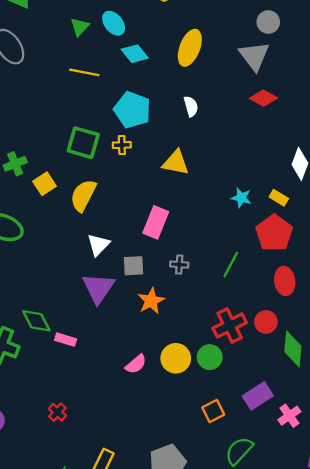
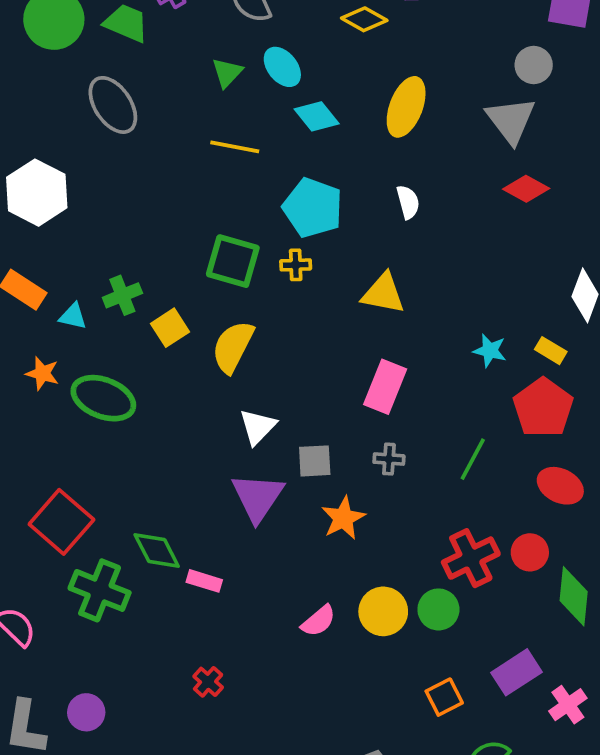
pink rectangle: (156, 222) -> (385, 387), moved
red ellipse: (285, 281) -> (560, 486), turned -56
red cross: (57, 412) -> (208, 682), moved

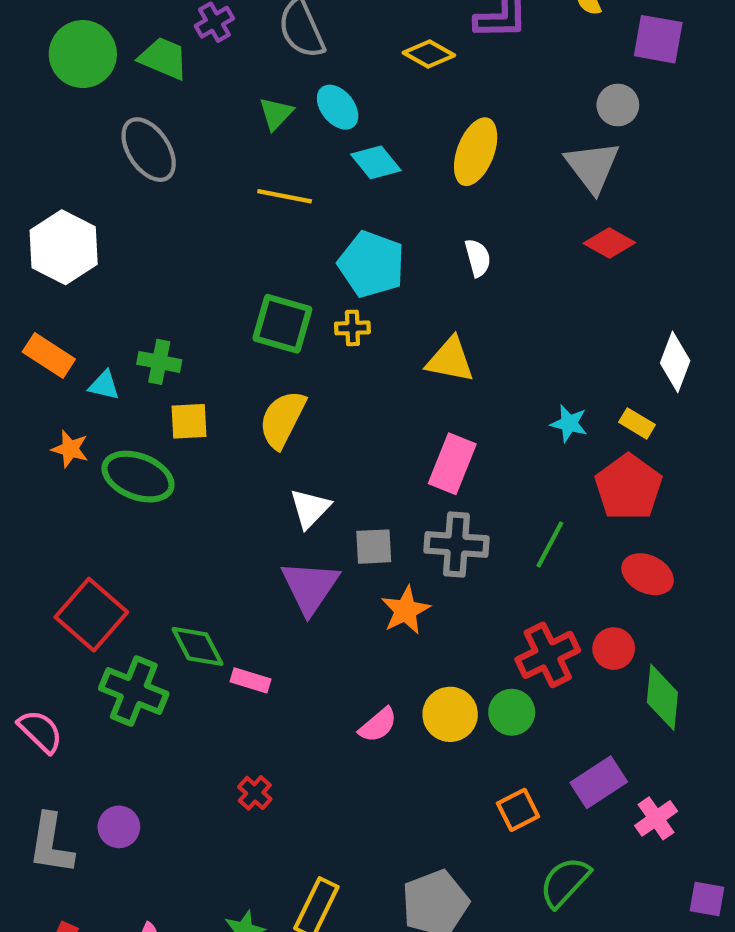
green cross: (122, 295) -> (159, 362), turned 33
yellow square: (170, 328) -> (189, 421), moved, turned 30
gray cross: (389, 459) -> (456, 544), size x1.8

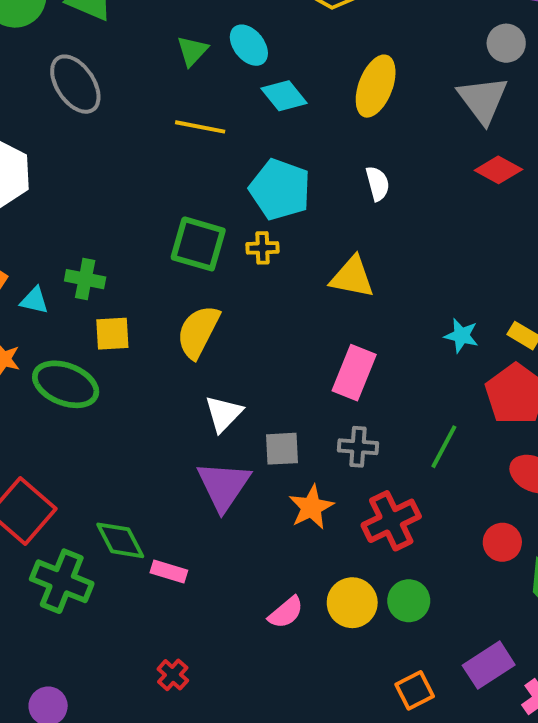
gray cross: (456, 544) -> (358, 447), size x0.7
red cross: (548, 655) -> (391, 521), moved

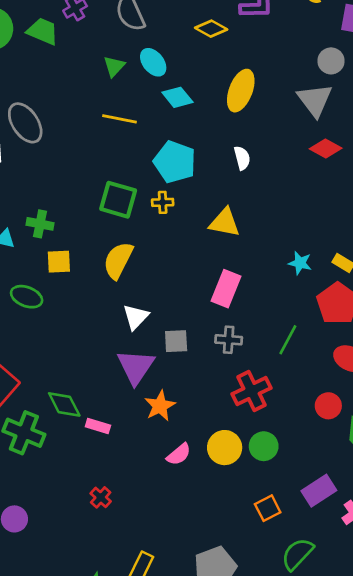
gray ellipse: (75, 84) -> (25, 123), moved
green ellipse: (66, 384) -> (27, 297), size x0.7
orange star: (311, 507) -> (160, 406), moved

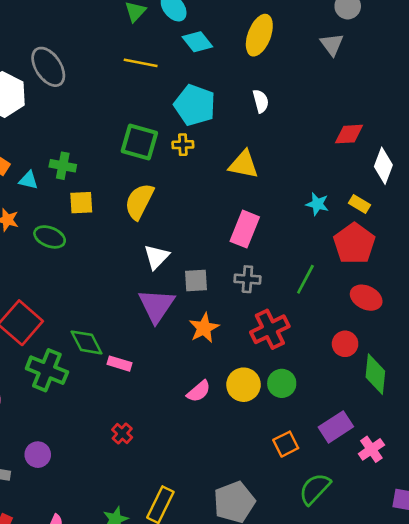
gray triangle: (315, 100) -> (332, 44), size x0.7
red diamond: (326, 148) -> (349, 134), moved, turned -32
orange star: (160, 406) -> (204, 328), moved

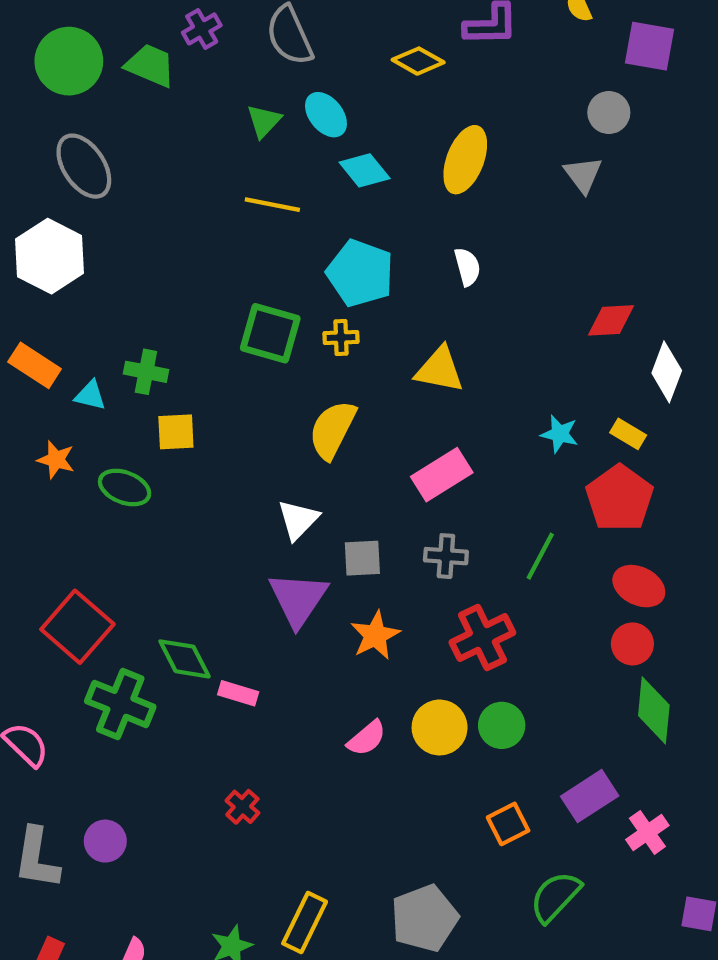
gray ellipse: (48, 67) -> (84, 166), moved
yellow semicircle: (139, 201) -> (332, 430), moved
pink rectangle: (245, 229) -> (442, 475), turned 36
red circle: (345, 344) -> (632, 644), moved

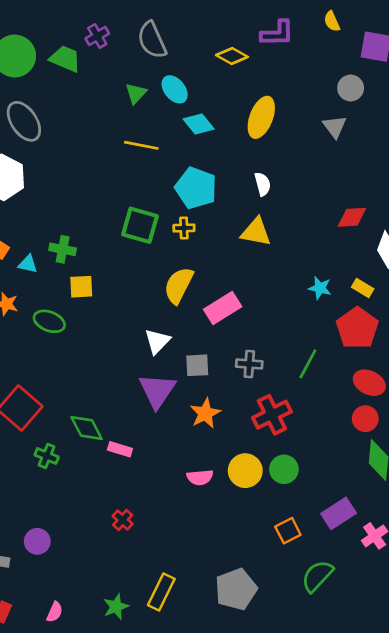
yellow triangle: (440, 370) -> (256, 232), moved
pink rectangle: (442, 475) -> (223, 308), moved
green cross: (120, 704) -> (47, 456), size x0.6
pink semicircle: (367, 738) -> (200, 477), turned 35

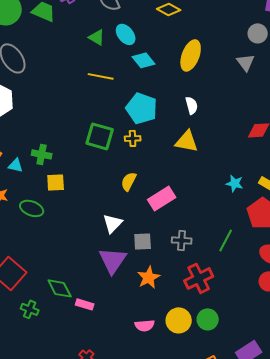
green triangle: (136, 93) -> (97, 37), turned -42
yellow semicircle: (179, 285) -> (129, 181), size x0.7

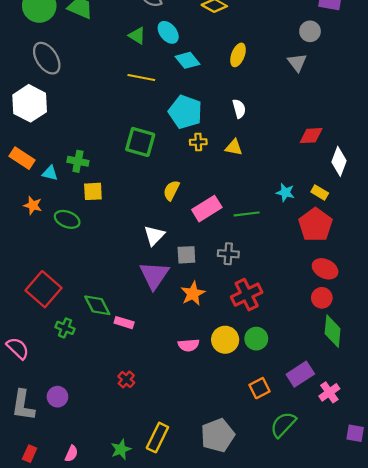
yellow ellipse: (191, 55) -> (238, 55), size x0.7
yellow cross: (133, 138) -> (198, 142), moved
yellow triangle: (187, 141) -> (234, 147), size x0.7
green line: (226, 240) -> (247, 214), moved, turned 55

